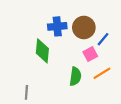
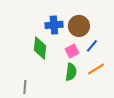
blue line: (103, 39) -> (92, 46), moved
pink square: (90, 54) -> (72, 51), moved

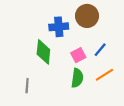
brown circle: (79, 26) -> (87, 16), moved
gray line: (25, 87) -> (27, 86), moved

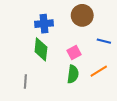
blue cross: (59, 27) -> (44, 24), moved
blue line: (100, 50) -> (104, 41), moved, turned 64

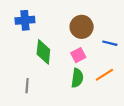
brown circle: (82, 15) -> (82, 27), moved
blue cross: (44, 24) -> (25, 20), moved

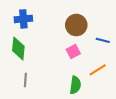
green diamond: (43, 52) -> (18, 48), moved
green semicircle: (77, 78) -> (75, 85), moved

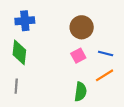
blue line: (103, 40) -> (106, 53), moved
gray line: (25, 80) -> (16, 86), moved

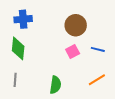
orange line: (105, 75) -> (97, 80), moved
green semicircle: (81, 92) -> (55, 85), moved

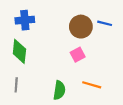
blue line: (98, 49) -> (105, 23), moved
orange line: (97, 80) -> (92, 85), moved, turned 48

